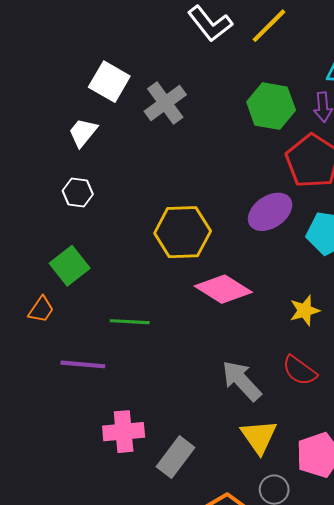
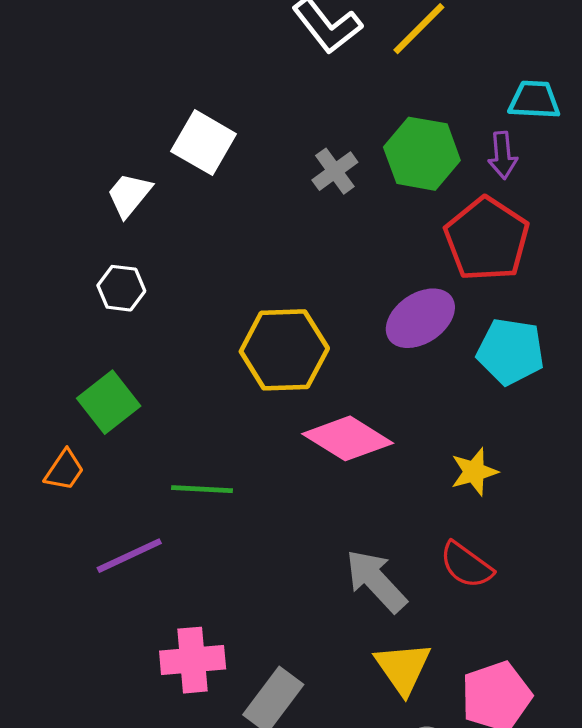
white square: (109, 82) -> (204, 143), moved
gray cross: (165, 103) -> (335, 171), moved, size x0.7
purple line: (83, 364) -> (129, 556), turned -30

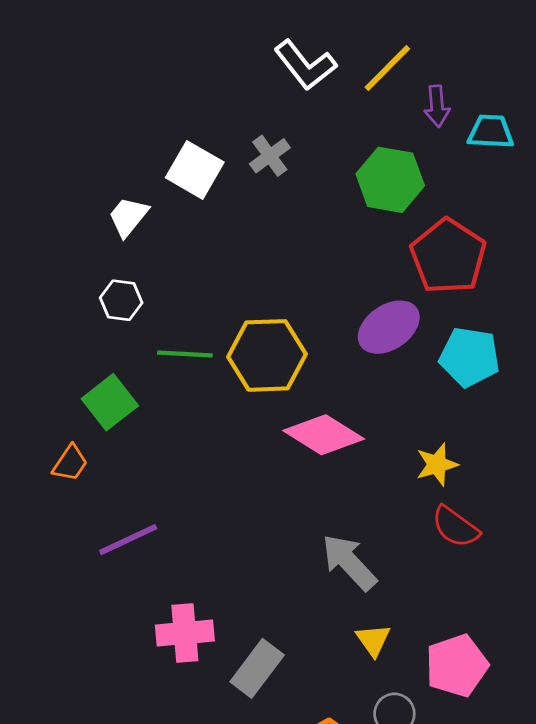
purple arrow: (503, 155) -> (437, 106), moved
gray cross: (335, 171) -> (270, 156), moved
green line: (202, 489) -> (185, 354), moved
red semicircle: (466, 565) -> (455, 527), moved
yellow triangle: (403, 668) -> (373, 640), size x0.7

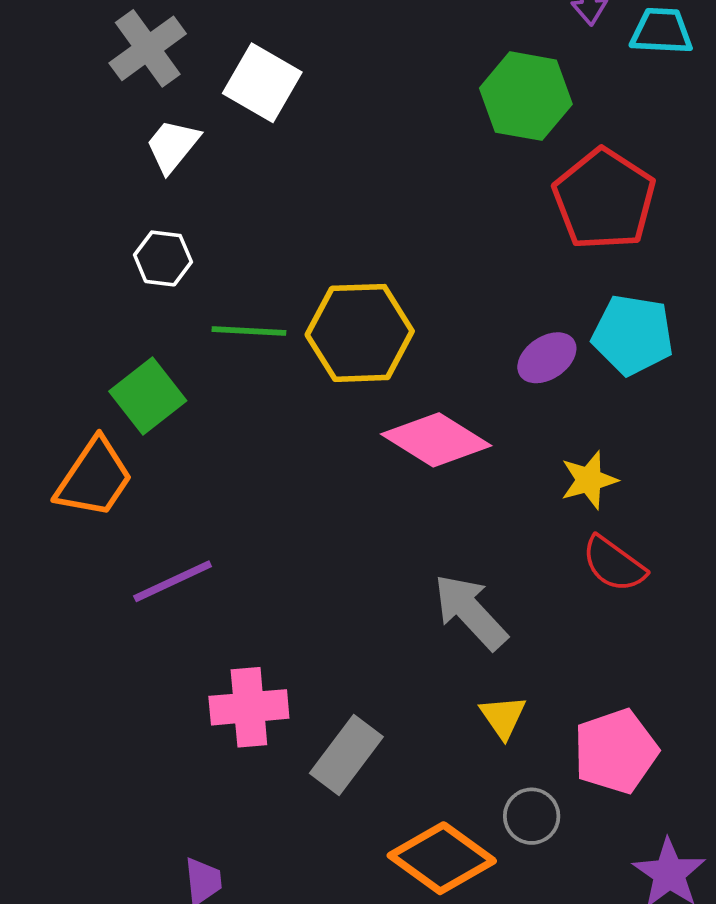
gray cross: (270, 156) -> (148, 48), moved, size x1.4
purple ellipse: (389, 327) -> (547, 358), moved, size x0.7
orange trapezoid: (70, 463) -> (94, 478), size x1.6

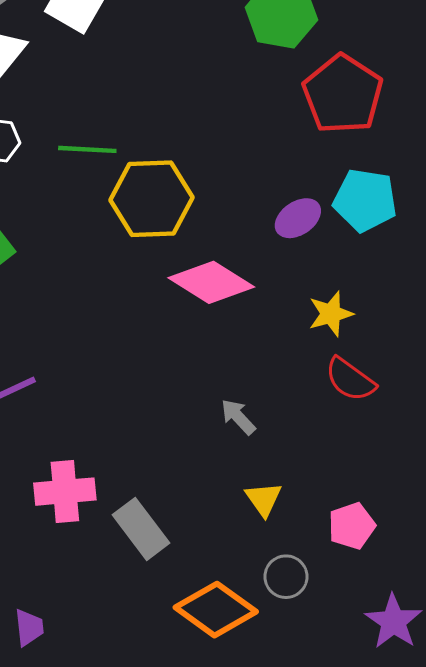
green line: (249, 331) -> (87, 149), moved
gray arrow: (470, 612) -> (238, 417), size x0.6
pink pentagon: (616, 751) -> (352, 526), size x0.7
gray rectangle: (346, 755) -> (141, 529), turned -74

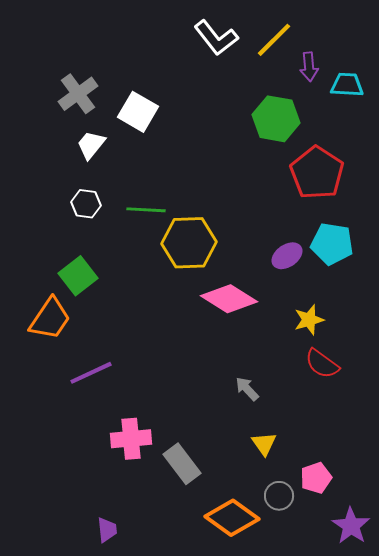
pink pentagon: (352, 526) -> (316, 478), moved

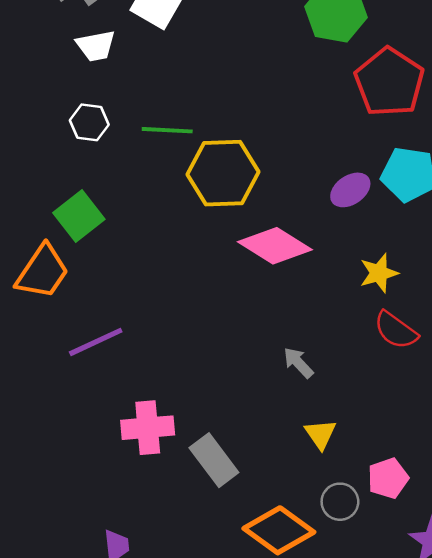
white trapezoid: (91, 145) -> (96, 46), turned -140

